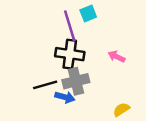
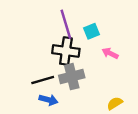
cyan square: (88, 14) -> (91, 31), moved
blue arrow: (65, 97) -> (48, 100), moved

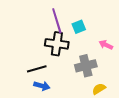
pink arrow: (110, 53) -> (106, 45), moved
gray cross: (72, 77) -> (86, 66), moved

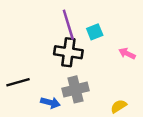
gray cross: (86, 66) -> (76, 89), moved
black line: (37, 69) -> (18, 82), moved

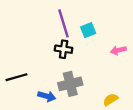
black cross: (68, 52) -> (64, 49), size x0.7
pink arrow: (127, 53) -> (118, 50), turned -40

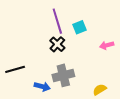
black cross: (64, 49) -> (57, 44), turned 35

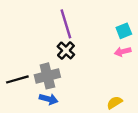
cyan square: (79, 27) -> (124, 31), moved
gray cross: (63, 75) -> (47, 76), moved

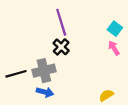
cyan square: (124, 31) -> (115, 29), turned -32
pink arrow: (123, 52) -> (114, 48), turned 72

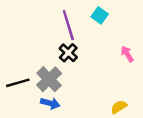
cyan square: (115, 29) -> (100, 15), moved
gray cross: (44, 71) -> (49, 79), turned -30

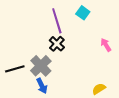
blue arrow: (50, 103) -> (42, 86), turned 49

